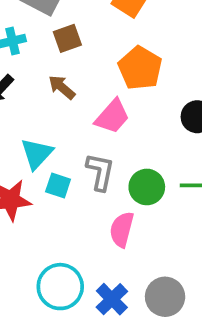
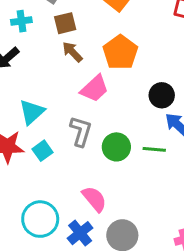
brown arrow: (62, 87) -> (72, 52), moved
cyan square: (58, 185) -> (43, 151), moved, turned 30
pink semicircle: (122, 229) -> (94, 199), moved, turned 120

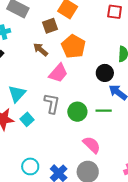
brown square: (65, 23) -> (50, 26), moved
pink semicircle: (94, 199) -> (92, 145), moved
cyan circle: (40, 219) -> (30, 166), size x0.7

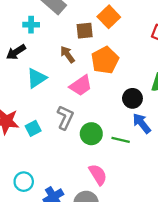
cyan triangle: (17, 94) -> (37, 78), moved

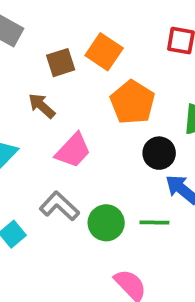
orange square: (109, 17) -> (104, 52), moved
orange pentagon: (105, 60) -> (132, 102), moved
gray L-shape: (65, 118) -> (59, 206), turned -60

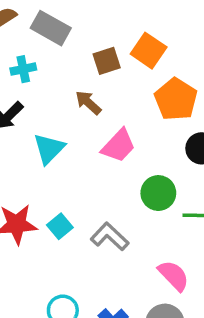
gray L-shape: (59, 206) -> (110, 237), moved
green circle: (106, 223) -> (158, 193), moved

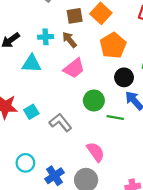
cyan cross: (23, 69) -> (46, 37), moved
brown arrow: (88, 103) -> (69, 40), moved
cyan triangle: (49, 149) -> (32, 64), turned 40

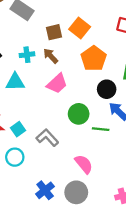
cyan circle: (25, 163) -> (15, 157), moved

